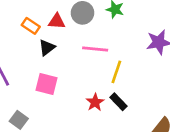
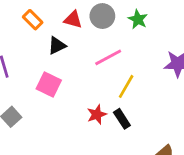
orange rectangle: (31, 26) -> (33, 20), moved
pink line: (95, 49) -> (108, 57), turned -45

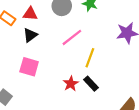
red triangle: (73, 20) -> (30, 14), moved

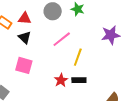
black triangle: (30, 35) -> (25, 37), turned -40
black rectangle: (91, 84) -> (79, 80), turned -48

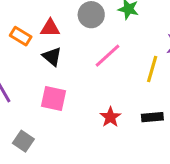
yellow line: (78, 57) -> (152, 69), moved
black rectangle: (79, 80) -> (152, 117), moved

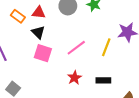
pink line: (108, 56) -> (76, 48), moved
pink square: (53, 98) -> (43, 53), moved

